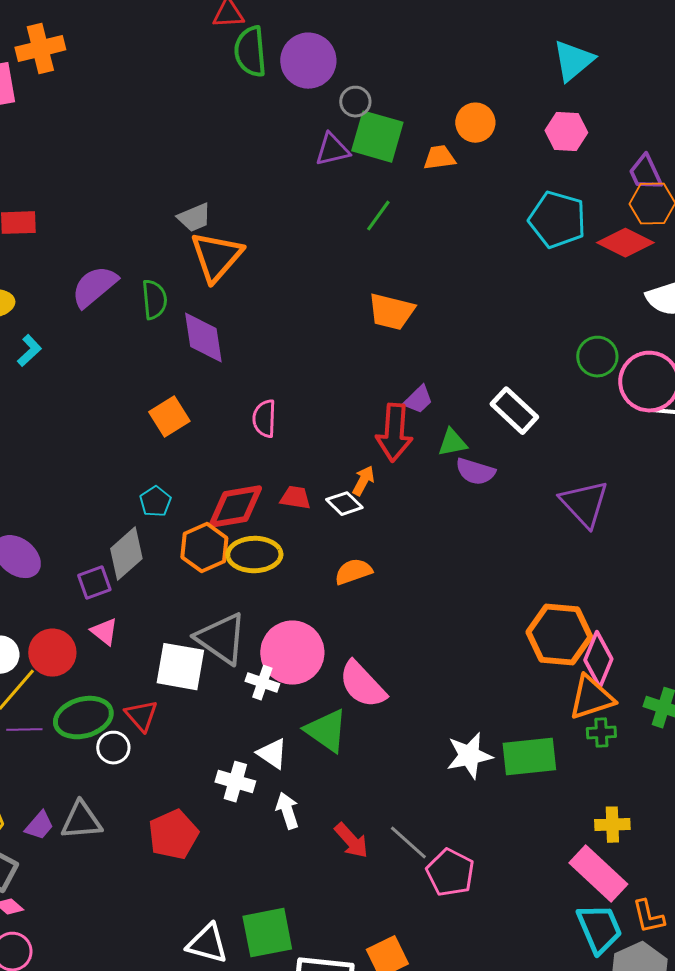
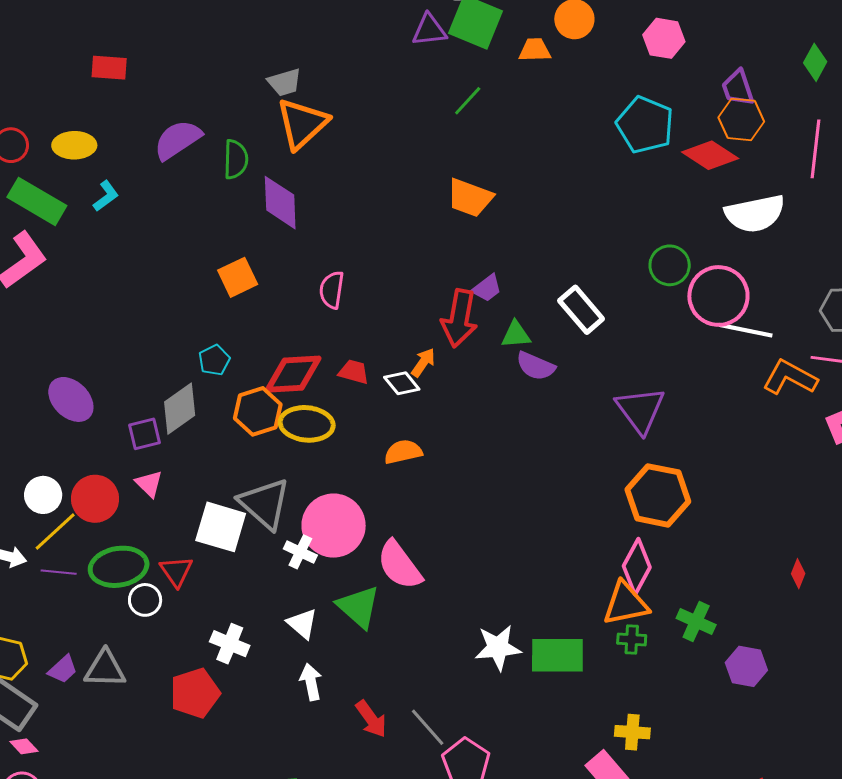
orange hexagon: (559, 635) -> (658, 495), moved
white cross: (235, 782) -> (230, 644), moved

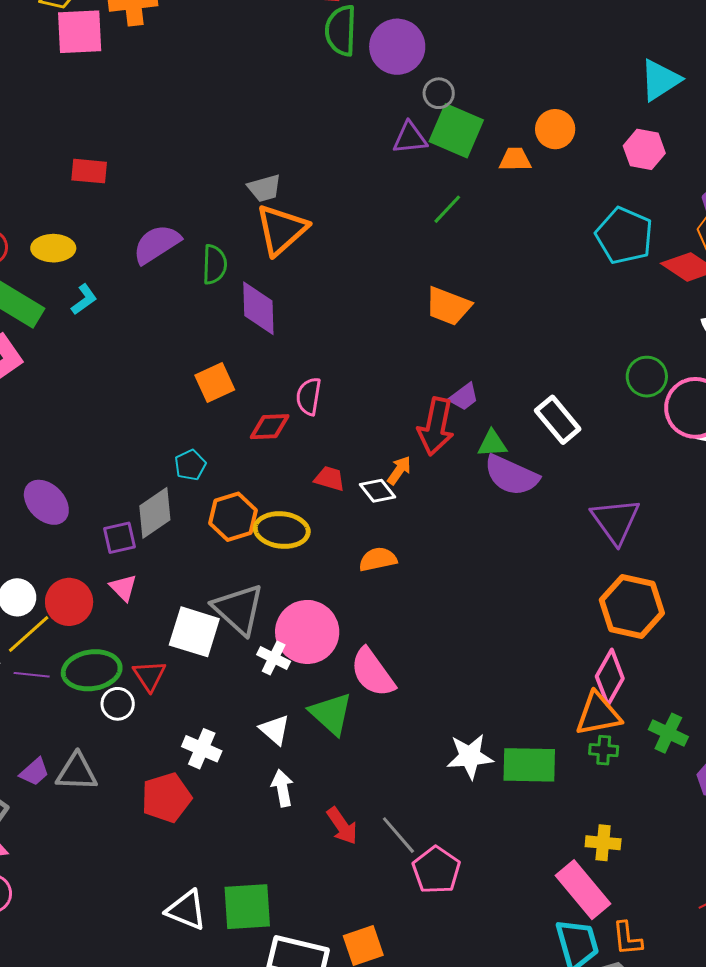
purple semicircle: (536, 366) -> (511, 475), size x1.4
red diamond: (293, 374) -> (270, 427), moved, size x0.7

